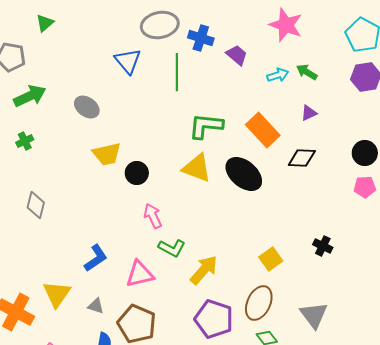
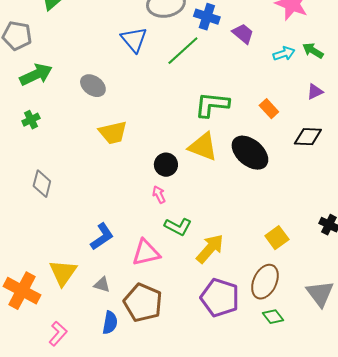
green line: (177, 72) -> (183, 51), turned 48
orange rectangle: (263, 130) -> (269, 109), size x0.6
black circle: (137, 173) -> (166, 165), moved
pink arrow: (153, 216) -> (159, 195), size x0.7

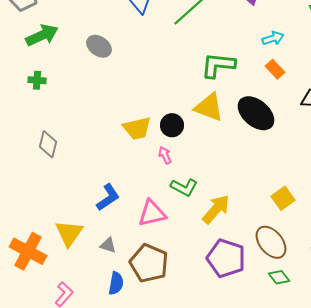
cyan arrow: (284, 54) -> (273, 38), moved
green cross: (31, 120) -> (37, 80), turned 30
yellow trapezoid: (113, 133) -> (137, 128), moved
brown ellipse: (265, 282) -> (271, 242), turned -64

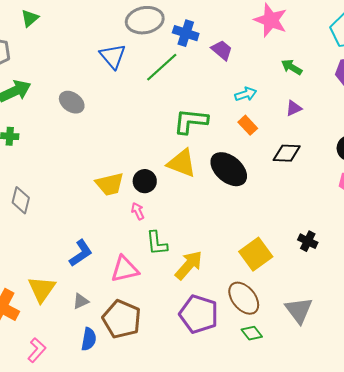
green L-shape: (184, 187) -> (157, 243), turned 56
yellow square: (283, 198) -> (256, 254), size x1.4
gray triangle: (108, 245) -> (81, 301), turned -42

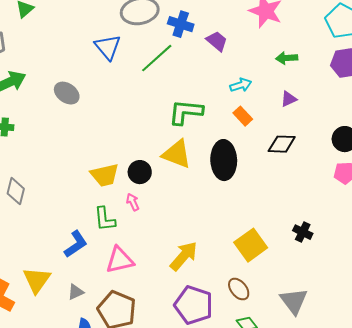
green arrow: (292, 67) -> (287, 58), turned -35
black ellipse: (229, 169) -> (224, 160), turned 48
green L-shape: (157, 243) -> (105, 219), moved
brown ellipse: (244, 298) -> (239, 289), size x0.7

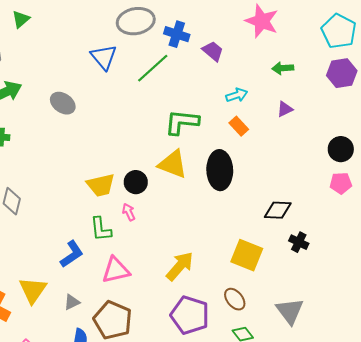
black diamond: (282, 144) -> (278, 210), moved
yellow square: (251, 245) -> (247, 255), turned -32

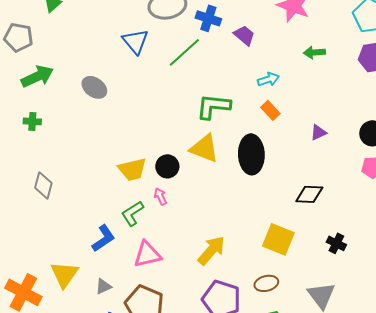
purple triangle: (285, 109) -> (318, 132), moved
green L-shape: (101, 229) -> (132, 213), turned 64
black cross: (299, 242) -> (336, 243), moved
brown ellipse: (235, 299) -> (266, 283), turned -65

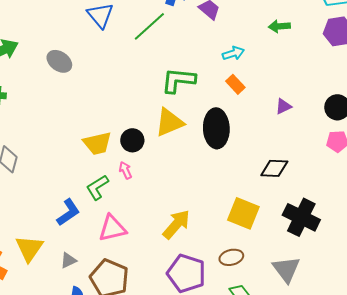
yellow triangle: (204, 148) -> (169, 122), turned -44
black cross: (336, 243) -> (301, 217), size x1.8

